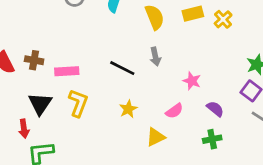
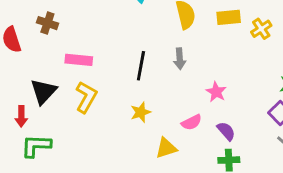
brown cross: (34, 60) -> (47, 23), moved
black line: (122, 68) -> (141, 66), turned 65
purple semicircle: (215, 109) -> (226, 131), moved

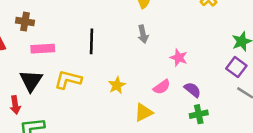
pink rectangle: (79, 60) -> (43, 49), moved
black line: (141, 66) -> (92, 41), moved
yellow L-shape: (86, 97) -> (68, 80), turned -96

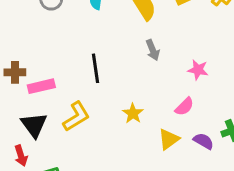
brown cross: (25, 22) -> (15, 72), moved
yellow L-shape: (68, 80) -> (76, 117), turned 144
purple semicircle: (193, 90) -> (204, 141), moved

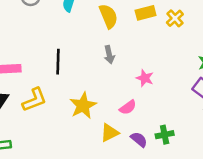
yellow star: (133, 113) -> (83, 105), size x1.5

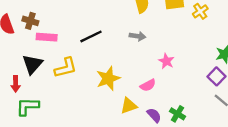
gray arrow: (109, 55) -> (137, 36), turned -77
black line: (58, 62) -> (91, 36), turned 55
green cross: (165, 135) -> (178, 114), turned 35

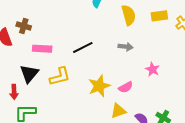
brown cross: (30, 21) -> (24, 26), moved
pink semicircle: (148, 85) -> (126, 87), moved

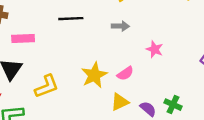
black line: (83, 48) -> (71, 19), moved, turned 30
yellow L-shape: (60, 77) -> (47, 86), moved

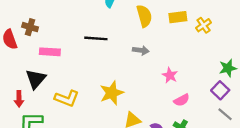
pink semicircle: (125, 73) -> (182, 100), moved
yellow L-shape: (47, 86) -> (67, 98), turned 35

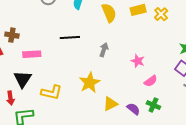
gray arrow: (141, 50) -> (104, 50), moved, turned -72

